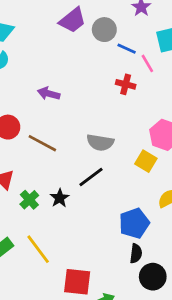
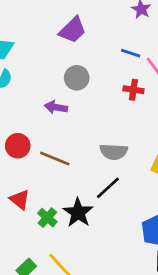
gray circle: (104, 30) -> (77, 78), moved
black star: (60, 198) -> (78, 213), size x1.5

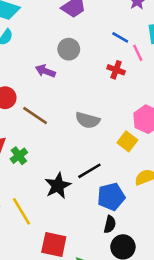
black line: (108, 188) -> (89, 171), moved
black star: (78, 213) -> (58, 186), moved
green cross: (47, 218) -> (19, 156), moved

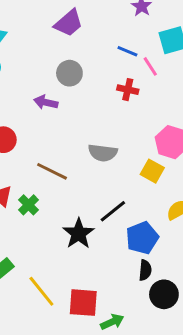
brown line: (35, 116) -> (52, 171), moved
yellow line: (21, 211) -> (41, 291), moved

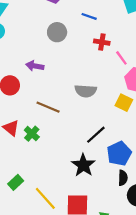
blue line: (127, 51) -> (89, 16), moved
pink line: (150, 66) -> (121, 58), moved
purple arrow: (46, 102) -> (35, 66), moved
black star: (79, 233) -> (83, 165), moved

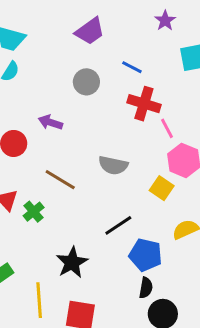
red cross: (102, 42) -> (144, 104), size x1.5
blue pentagon: (119, 154) -> (146, 255), turned 30
black star: (83, 165) -> (72, 262), moved
yellow line: (45, 198) -> (39, 300), turned 30

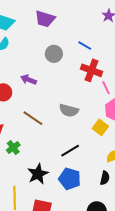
purple trapezoid: (90, 31) -> (45, 19), moved, turned 50
green cross: (34, 212) -> (13, 148), moved
blue pentagon: (146, 255) -> (70, 179), moved
black semicircle: (146, 288) -> (105, 178), moved

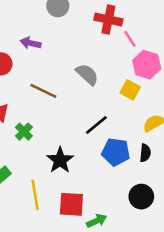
gray semicircle: (69, 110) -> (87, 74), turned -144
blue pentagon: (70, 179) -> (116, 152), moved

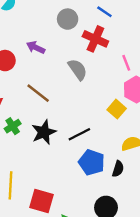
red cross: (108, 20) -> (95, 39), moved
gray semicircle: (87, 74) -> (78, 70), moved
black star: (60, 160) -> (44, 132), moved

